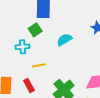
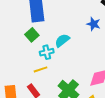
cyan cross: (22, 47) -> (47, 52), moved

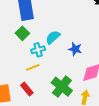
blue star: (93, 24) -> (75, 49), moved

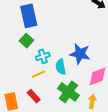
cyan semicircle: (53, 37) -> (61, 67), moved, turned -56
blue star: (75, 49) -> (80, 54), size x1.5

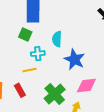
green square: (26, 41) -> (25, 35), turned -32
cyan semicircle: (61, 67) -> (57, 39), moved

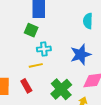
cyan semicircle: (57, 39) -> (88, 21), moved
blue star: (74, 59) -> (81, 55), turned 30

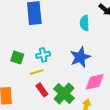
green square: (31, 30) -> (17, 57), moved
red rectangle: (26, 86) -> (42, 90), moved

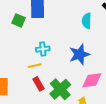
green square: (17, 57) -> (19, 20), moved

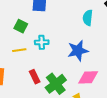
green square: (19, 20) -> (21, 26), moved
yellow line: (35, 66) -> (19, 50), moved

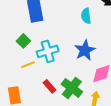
green square: (21, 26) -> (23, 41), turned 32
cyan cross: (42, 42) -> (48, 51), size x1.5

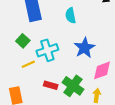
cyan semicircle: (86, 16) -> (71, 15), moved
red rectangle: (50, 86) -> (51, 85), turned -32

